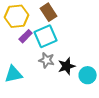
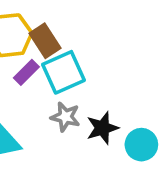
brown rectangle: (49, 12) -> (45, 41), moved

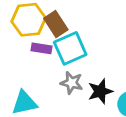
purple rectangle: (26, 72) -> (42, 48), turned 54

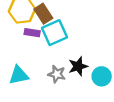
gray star: (72, 83) -> (57, 74), moved

